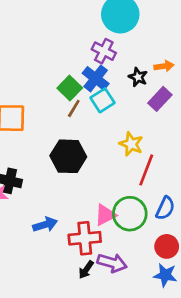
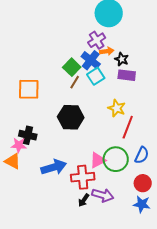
purple cross: (104, 51) -> (97, 40), turned 30
orange arrow: (164, 66) -> (107, 51), moved
purple rectangle: (160, 99) -> (127, 75), moved, turned 54
blue arrow: (45, 225) -> (54, 167), size x1.4

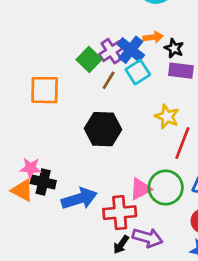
purple cross: (97, 40) -> (111, 51), moved
green square: (72, 67) -> (89, 59), moved
black cross: (28, 135) -> (43, 182), moved

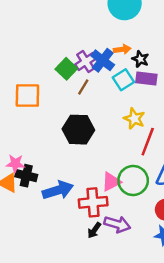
cyan square: (138, 72) -> (123, 80), moved

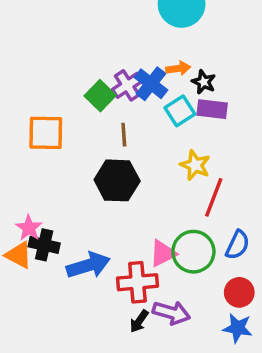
brown line: (83, 87) -> (124, 135), moved, turned -35
pink star: (15, 164) -> (29, 228), turned 30

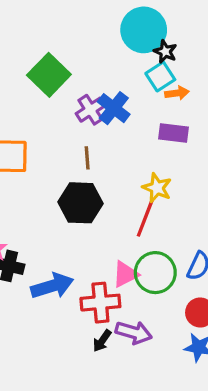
orange arrow: (178, 68) -> (177, 93), moved
black star: (204, 82) -> (165, 52), moved
green square: (100, 96) -> (49, 75), moved, size x1.4
cyan square: (180, 111) -> (160, 76), moved
red line: (214, 197) -> (145, 218), moved

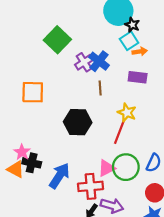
brown line: (87, 158) -> (100, 88), moved
blue arrow: (52, 286) -> (59, 176), turned -40

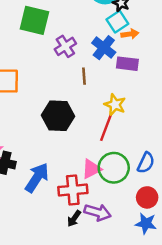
green square: (57, 40) -> (34, 20), turned -30
blue cross: (99, 61) -> (104, 48), moved

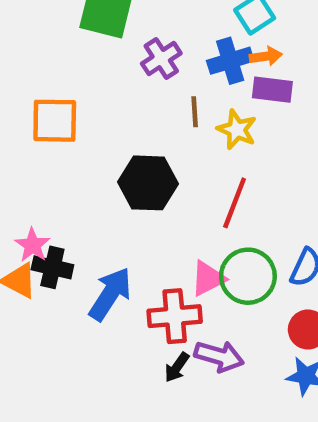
orange arrow: (130, 34) -> (266, 56), moved
blue cross: (104, 48) -> (230, 61), turned 35
yellow star: (115, 105) -> (237, 130), moved

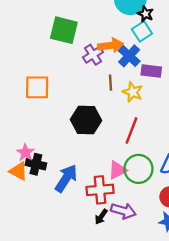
orange arrow: (266, 56) -> (110, 45), moved, size x1.5
blue cross: (230, 61) -> (129, 56), turned -30

